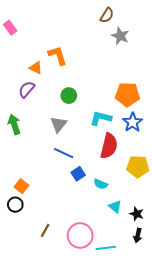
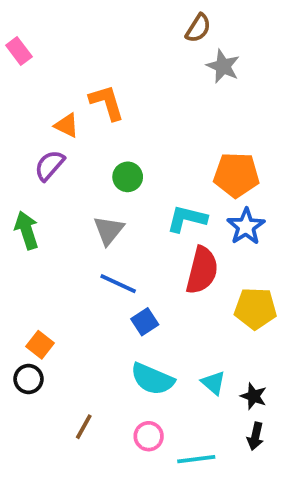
cyan semicircle: (101, 184) -> (152, 379), moved, size x1.6
pink circle: (80, 235) -> (149, 436), size x0.6

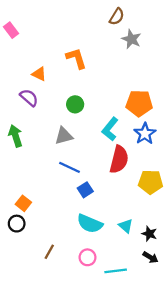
orange L-shape: (107, 102) -> (76, 58), moved
purple semicircle: (49, 165) -> (29, 98), turned 90
cyan L-shape: (187, 219) -> (110, 129), turned -65
gray triangle: (109, 230) -> (64, 136), turned 36
black arrow: (255, 436) -> (150, 257), turned -72

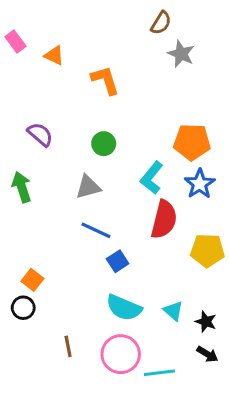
orange triangle: (39, 74) -> (54, 55), moved
brown line: (49, 252) -> (68, 346), turned -40
pink circle: (87, 257) -> (121, 354), size x1.6

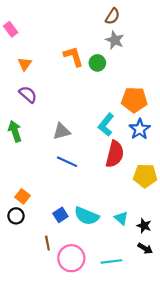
gray star: (181, 54) -> (115, 40), moved
orange triangle: (54, 55) -> (25, 64), moved, turned 40
green circle: (104, 144) -> (97, 63), moved
blue square: (118, 261) -> (60, 215), moved
pink circle: (121, 354) -> (71, 258), moved

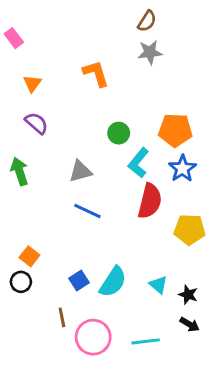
gray star: (115, 40) -> (150, 52), turned -30
green circle: (97, 63) -> (119, 133), moved
cyan semicircle: (87, 216) -> (113, 282), turned -80

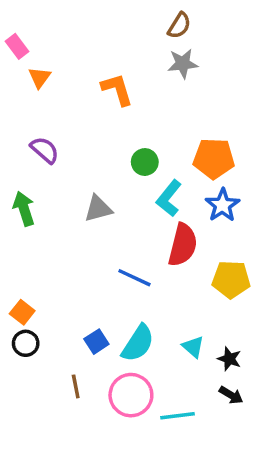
orange triangle: (32, 83) -> (39, 77), moved
blue line: (87, 211) -> (134, 278), moved
orange square: (29, 256) -> (22, 312), moved
pink circle: (93, 337) -> (131, 395), moved

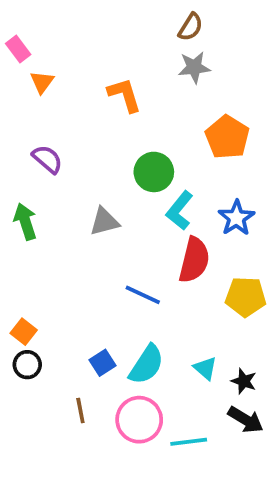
orange pentagon: (214, 159) -> (227, 137), moved, turned 30
green circle: (145, 162) -> (154, 172), size x1.4
black arrow: (231, 395) -> (246, 420), size x1.4

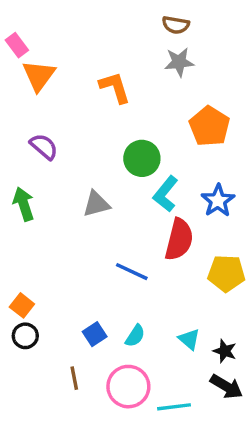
brown semicircle: (191, 27) -> (176, 25), turned 68
orange triangle: (42, 82) -> (39, 76), size x1.5
cyan semicircle: (147, 365) -> (135, 336), size x0.6

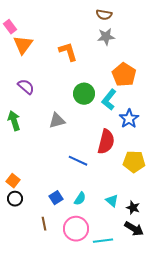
cyan L-shape: (166, 194) -> (109, 100), moved

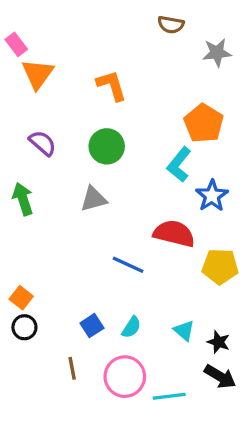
gray star: (106, 37) -> (217, 53), moved
green circle: (84, 94) -> (107, 146), moved
red semicircle: (106, 142) -> (174, 234), turned -90

